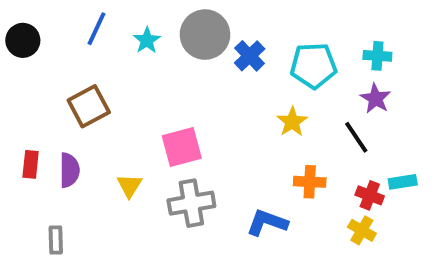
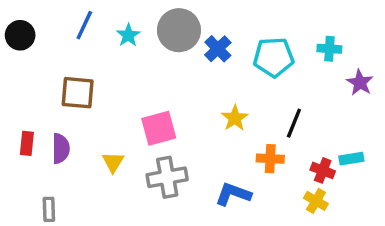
purple star: (376, 98) -> (360, 83), moved
brown square: (89, 106) -> (78, 93), turned 33
yellow star: (292, 122) -> (235, 118), moved
black line: (356, 137) -> (294, 123), moved, turned 56

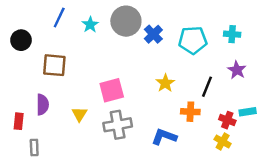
black circle: (20, 35) -> (21, 40), moved
purple star: (360, 83) -> (237, 70), moved
red rectangle: (27, 143) -> (19, 121), moved

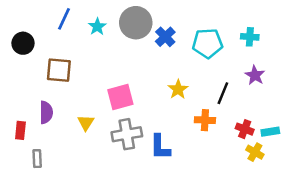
cyan rectangle: (248, 112) -> (270, 132), moved
blue L-shape: (164, 137) -> (160, 147), moved, turned -110
yellow cross: (223, 142) -> (255, 152), moved

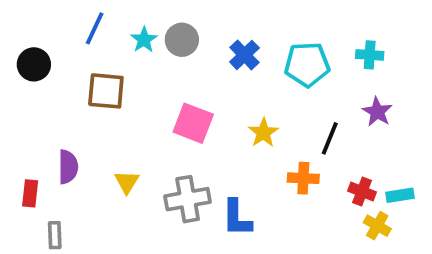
gray circle: (136, 23) -> (182, 40), moved, size x0.7
brown square: (59, 70) -> (106, 91), moved
pink square: (120, 97) -> (193, 123), moved, turned 36

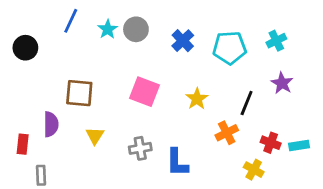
cyan cross: (370, 55) -> (276, 41), turned -30
brown square: (106, 91) -> (79, 93), moved
orange cross: (303, 178) -> (227, 133), turned -30
gray cross: (188, 199) -> (140, 148), size x0.7
yellow cross: (377, 226) -> (254, 170), moved

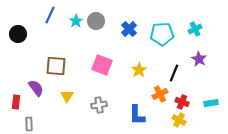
purple semicircle: (51, 124) -> (36, 88), turned -36
red cross: (271, 143) -> (182, 102), moved
blue L-shape: (177, 163) -> (137, 115), moved

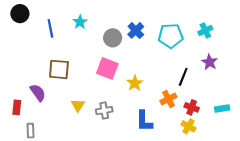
blue line: (50, 15) -> (50, 28), moved, turned -36
gray circle: (96, 21) -> (113, 38), moved
black circle: (18, 34) -> (20, 14), moved
yellow star: (139, 70) -> (135, 83), moved
yellow triangle: (67, 96) -> (78, 105), moved

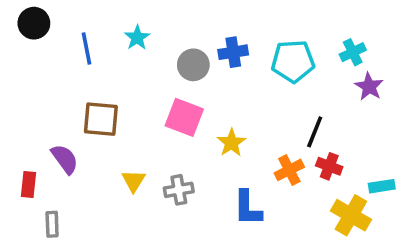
blue cross: (136, 30) -> (233, 52), turned 35
purple star: (210, 62) -> (369, 87), moved
red cross: (192, 107) -> (329, 166), moved
yellow cross: (188, 126) -> (351, 215), moved, size x1.5

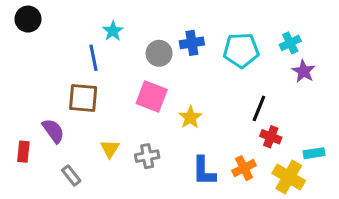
blue line: (86, 49) -> (94, 58), moved
orange cross: (289, 170) -> (244, 168), moved
gray rectangle: (52, 224) -> (71, 175), moved, turned -36

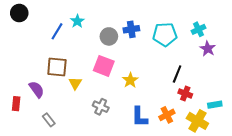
blue line: (94, 58) -> (57, 31), moved, turned 42
yellow triangle: (110, 149) -> (75, 83), moved
gray cross: (147, 156) -> (101, 107), turned 35

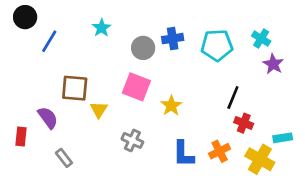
cyan cross: (198, 29) -> (261, 39), turned -32
blue line: (57, 31) -> (49, 41), moved

